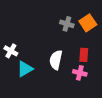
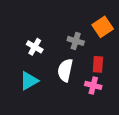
gray cross: (67, 24) -> (76, 41), moved
white cross: (11, 51) -> (35, 47), moved

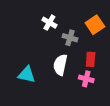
white cross: (35, 47) -> (49, 23), moved
cyan triangle: (29, 81) -> (27, 75), turned 42

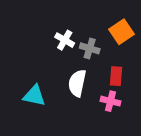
white cross: (49, 23) -> (65, 40), moved

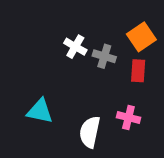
red rectangle: (116, 76) -> (138, 71), moved
white semicircle: (77, 83) -> (90, 132), moved

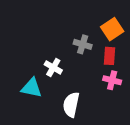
white cross: (75, 47) -> (53, 67), moved
pink cross: (128, 117) -> (112, 80), moved

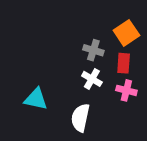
white cross: (53, 67) -> (92, 79), moved

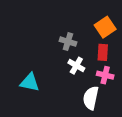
gray cross: (93, 50) -> (68, 42), moved
white semicircle: (80, 118) -> (91, 98), moved

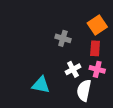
white cross: (76, 66) -> (73, 69), moved, turned 32
cyan triangle: (30, 82) -> (41, 85), moved

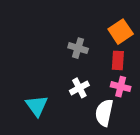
white cross: (73, 69) -> (79, 88), moved
cyan triangle: (41, 85) -> (37, 106), moved, turned 42

